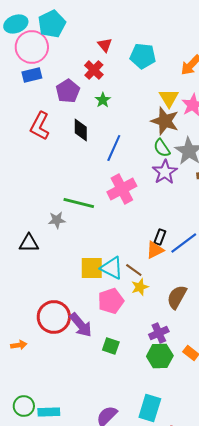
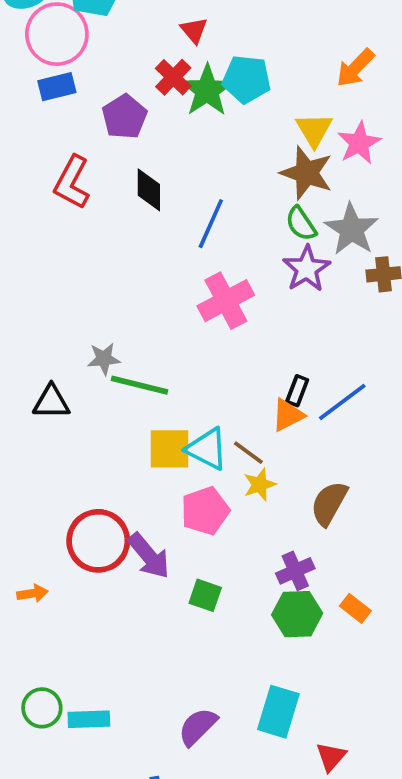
cyan pentagon: (143, 56) -> (246, 79), moved
green star: (103, 100) -> (207, 90), moved, size x1.8
green line: (79, 203) -> (139, 385), moved

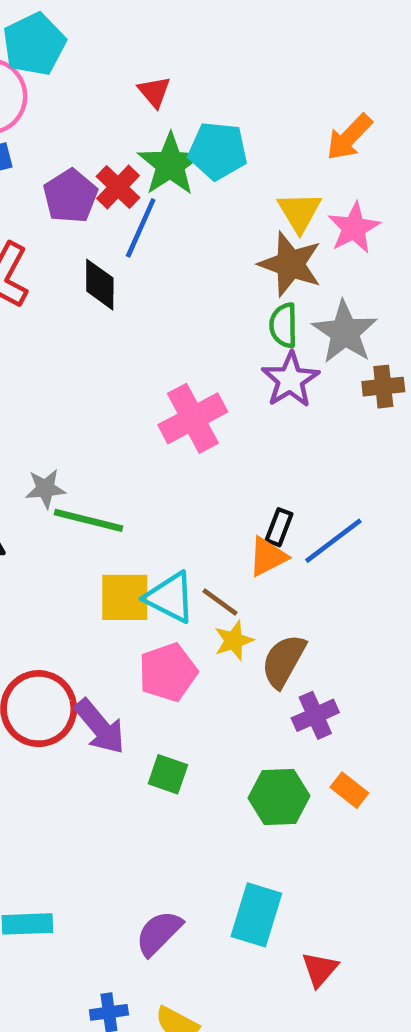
red cross: (173, 77) -> (118, 187), moved
blue line: (211, 224) -> (141, 228), moved
green semicircle: (301, 224) -> (284, 325), turned 33
brown semicircle: (329, 503) -> (284, 661), moved
purple cross: (295, 571) -> (315, 715), moved

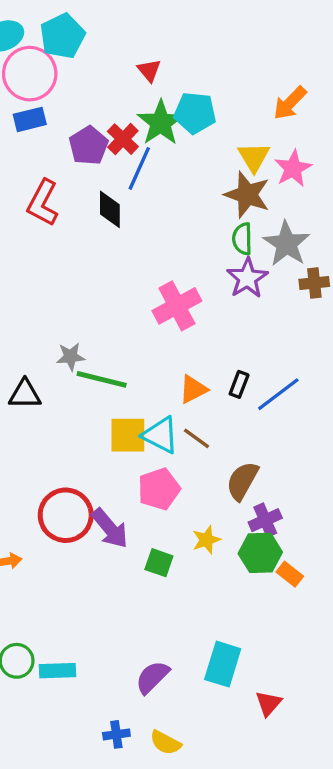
orange triangle: (268, 557) -> (193, 389), moved
yellow star: (234, 641) -> (206, 540), moved
green hexagon: (279, 797) -> (260, 553), moved

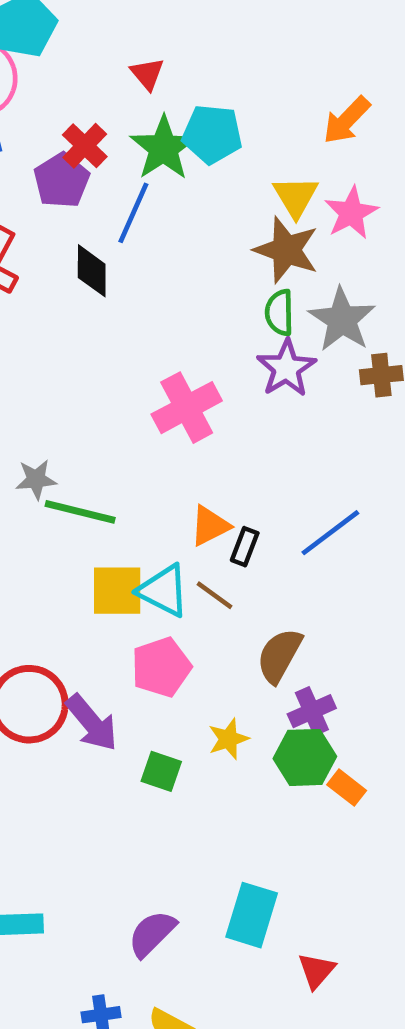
red cross: (123, 139) -> (85, 146), moved
black rectangle: (239, 384) -> (245, 547), moved

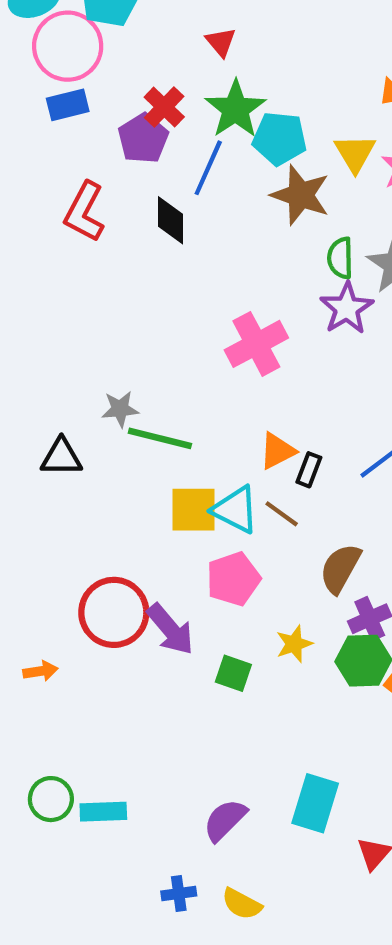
cyan pentagon: (212, 134) -> (279, 138), moved
brown star: (286, 250) -> (300, 195), moved

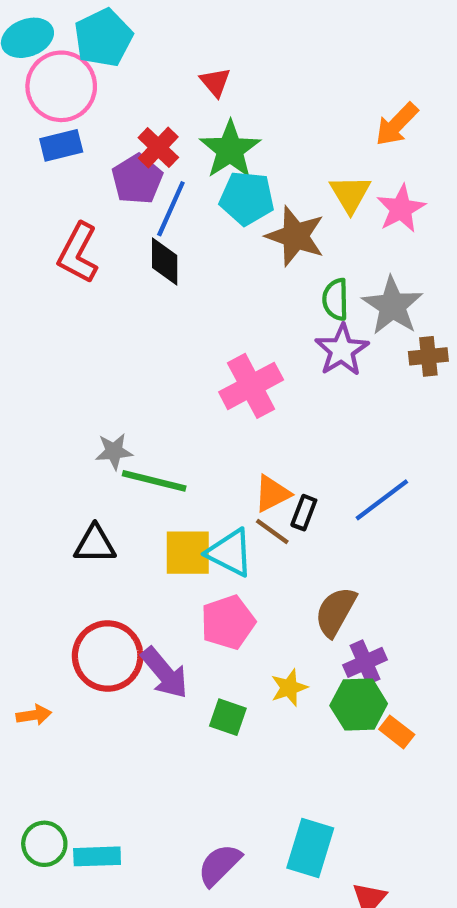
cyan pentagon: (279, 138) -> (247, 198), moved
blue line: (208, 168) -> (171, 209), moved
black triangle: (61, 457) -> (95, 544), moved
brown line: (282, 514) -> (272, 532), moved

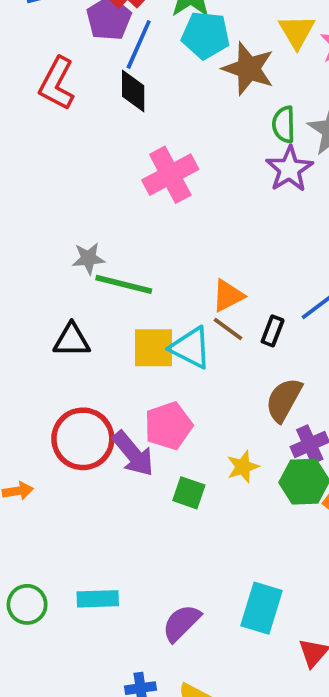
pink cross: (251, 386) -> (170, 175), moved
black rectangle: (304, 513) -> (273, 331), moved
pink pentagon: (228, 622) -> (168, 426), moved
cyan rectangle: (97, 856) -> (98, 599), moved

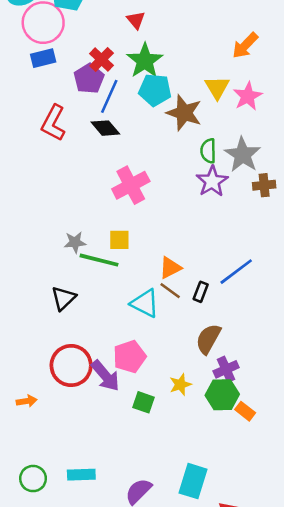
black diamond: (133, 91) -> (105, 128), turned -40
black triangle: (72, 340) -> (63, 298), turned -44
yellow square: (154, 348) -> (119, 240), moved, size x0.7

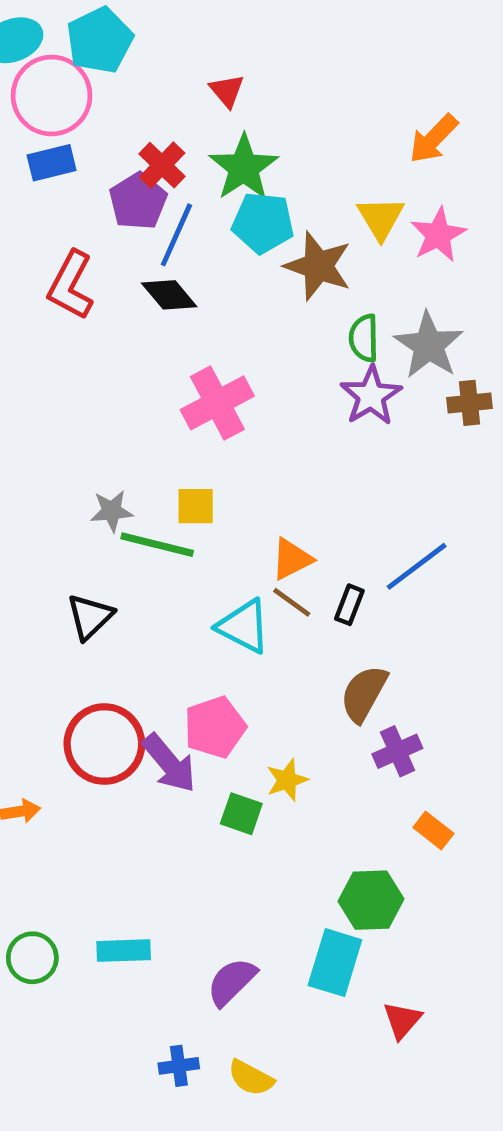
yellow star: (180, 385) -> (287, 780), moved
green hexagon: (222, 395) -> (371, 900), moved

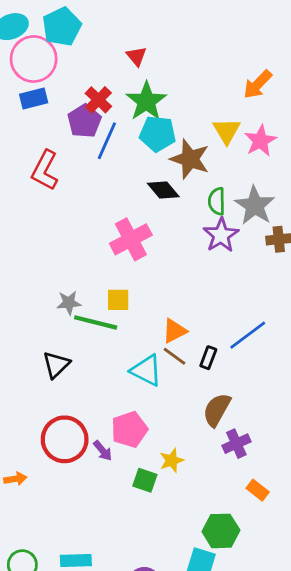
black diamond: (169, 295) -> (163, 190), moved
purple arrow: (169, 763) -> (103, 451), size x0.6

